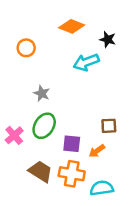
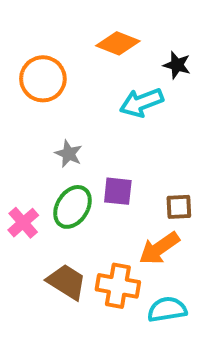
orange circle: (26, 48) -> (43, 79), size x1.5
purple square: (72, 144) -> (118, 191), moved
orange arrow: (97, 151) -> (159, 248), size x1.5

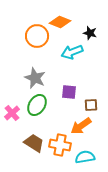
orange circle: (43, 79) -> (37, 36), moved
gray star: (69, 154) -> (35, 78), size x1.5
purple square: (118, 191) -> (69, 92), moved

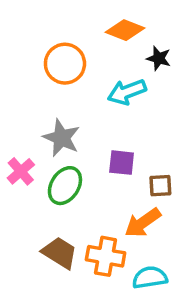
orange diamond: (60, 22) -> (125, 30), moved
pink cross: (12, 113) -> (21, 171), moved

